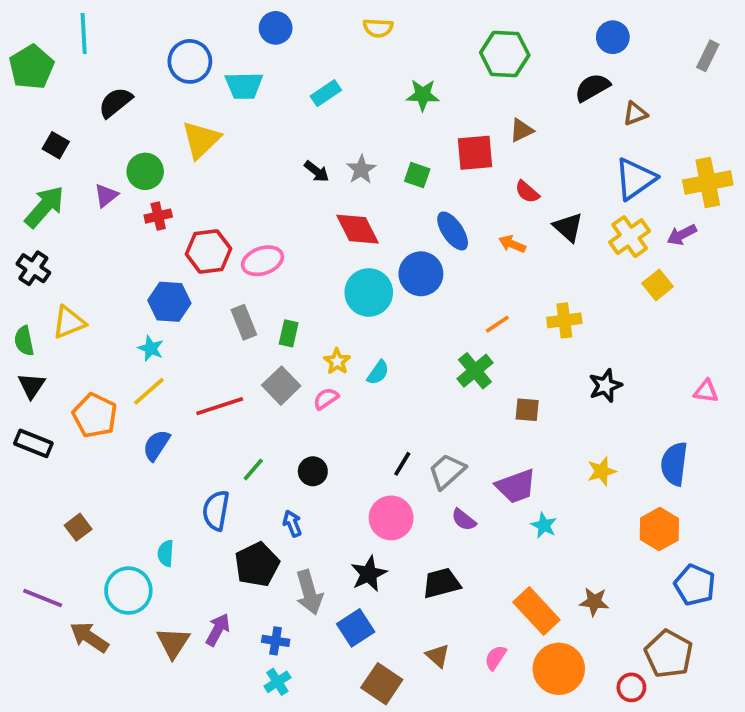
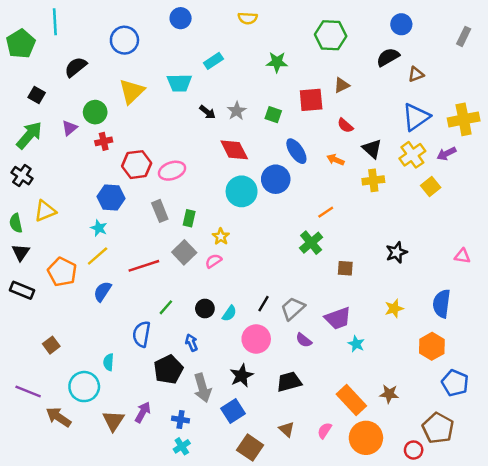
cyan trapezoid: (244, 86) -> (179, 83), moved
yellow cross: (564, 320) -> (373, 180), moved
cyan semicircle: (378, 373) -> (229, 313), moved

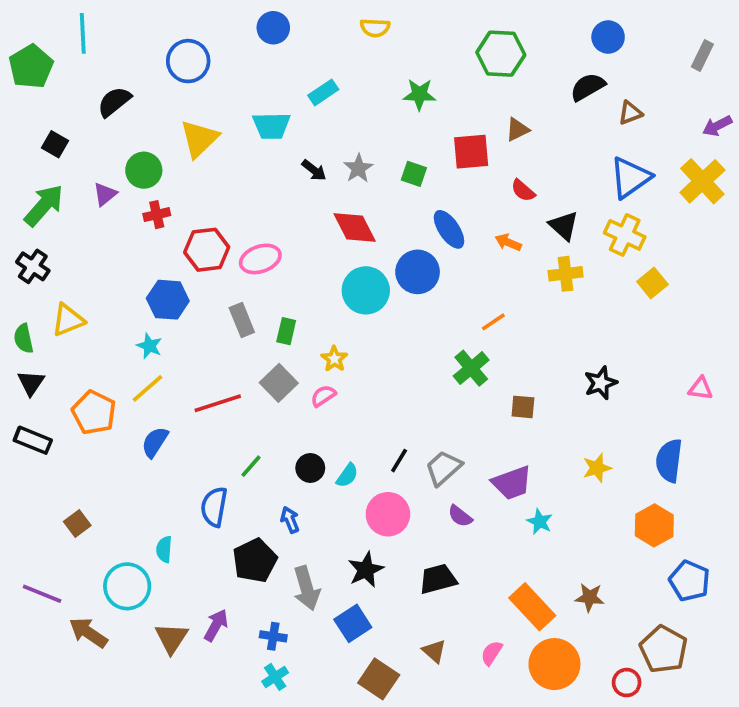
yellow cross: (464, 119) -> (702, 181), turned -32
purple arrow: (446, 154) -> (717, 126), moved
yellow cross: (412, 155) -> (625, 235), turned -30

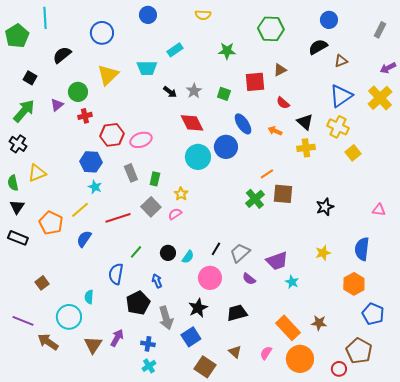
cyan star: (149, 346) -> (95, 187), moved
brown square: (523, 407) -> (283, 194), moved, size x1.5

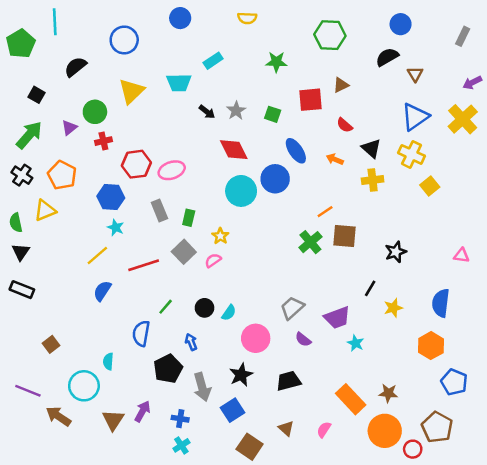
brown triangle: (341, 61) -> (415, 74), turned -40
orange pentagon: (51, 223) -> (62, 175), moved
black line: (216, 249) -> (370, 288), moved
orange circle: (300, 359) -> (385, 431), moved

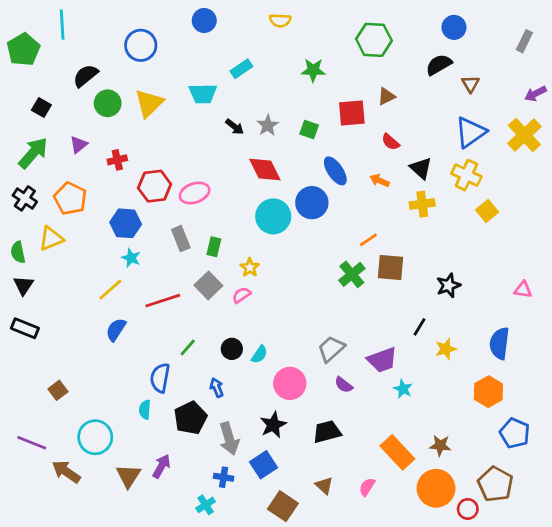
green circle: (95, 112) -> (108, 103), moved
cyan semicircle: (108, 361) -> (145, 410), moved
blue cross: (180, 419) -> (224, 477), moved

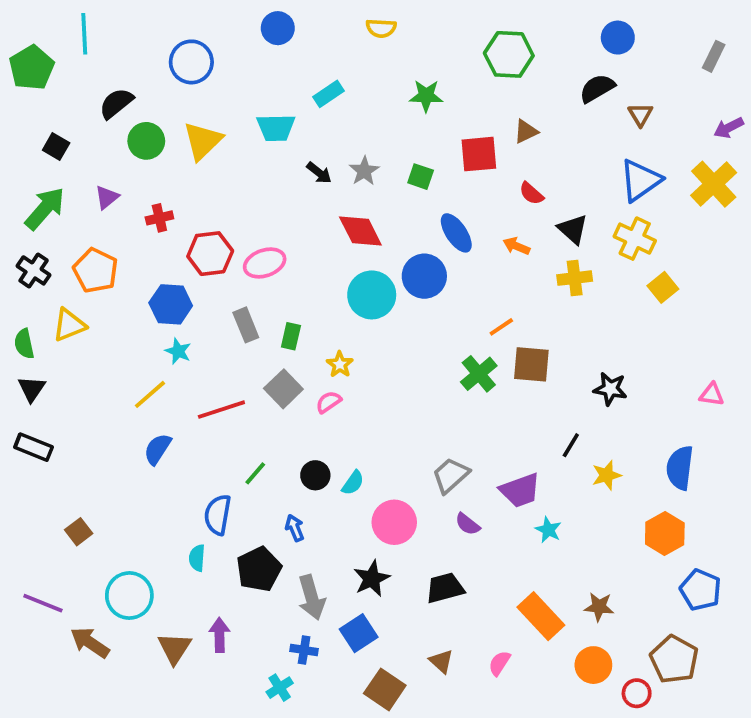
black star: (448, 285) -> (610, 389), turned 30
purple arrow: (161, 466) -> (220, 635), turned -30
orange circle: (436, 488) -> (593, 665), size x0.7

